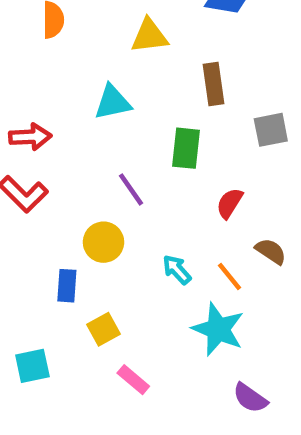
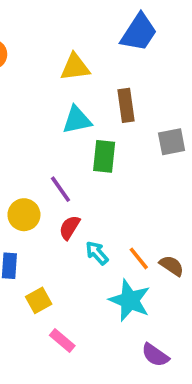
cyan triangle: (113, 102) -> (77, 120), moved
red semicircle: (230, 203) -> (70, 227), moved
yellow circle: (103, 242) -> (24, 215), moved
brown semicircle: (271, 251) -> (172, 266), moved

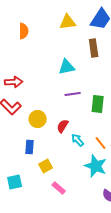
yellow triangle: (75, 67) -> (68, 22), moved
brown rectangle: (126, 105) -> (94, 48), moved
green rectangle: (104, 156) -> (98, 104), moved
purple line: (60, 189) -> (73, 94), moved, turned -63

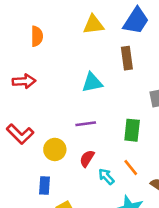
red arrow: (14, 82) -> (24, 81), moved
purple line: (73, 94) -> (86, 124), moved
orange line: (101, 143) -> (131, 167), moved

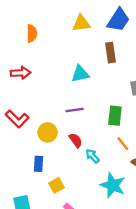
red semicircle: (87, 158) -> (76, 140), turned 112
orange line: (131, 167) -> (123, 144), moved

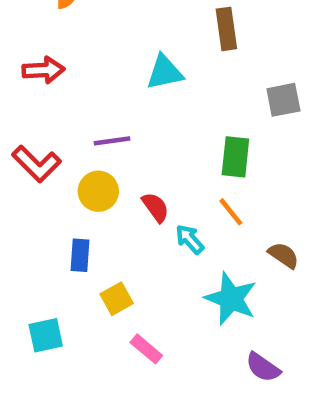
purple line: (75, 110) -> (112, 141), moved
orange line: (123, 144) -> (231, 212), moved

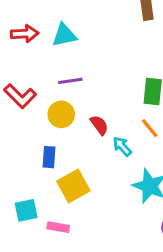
cyan triangle: (165, 72) -> (64, 35), moved
yellow square: (117, 299) -> (73, 186), size x1.5
pink rectangle: (146, 349) -> (58, 227), moved, turned -30

